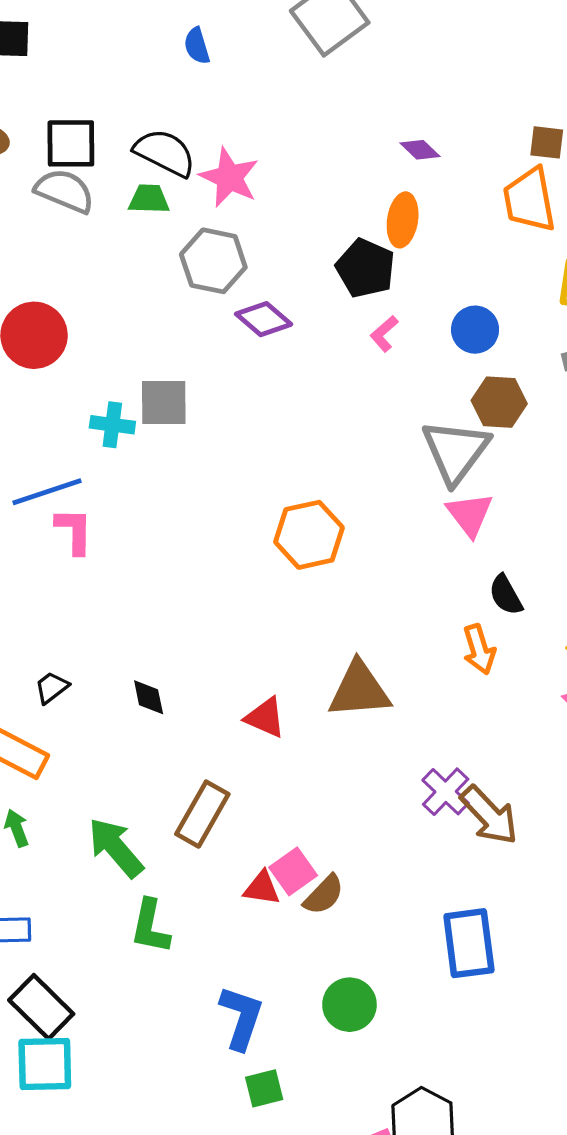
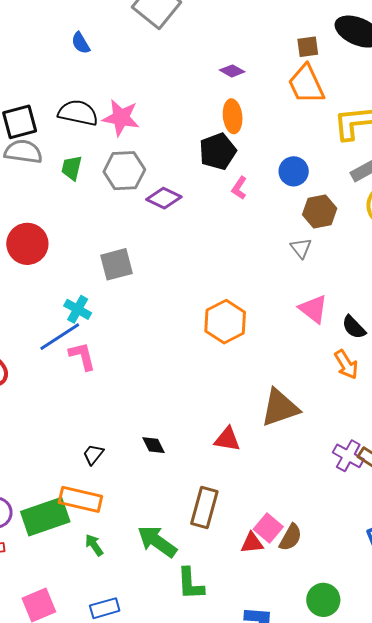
green trapezoid: (149, 199) -> (72, 168), moved, turned -64
black pentagon: (365, 268) -> (218, 151), turned -30
cyan cross: (112, 425) -> (78, 309), moved, turned 36
gray triangle: (456, 451) -> (301, 248), size x0.5
pink triangle: (470, 514) -> (313, 309), moved

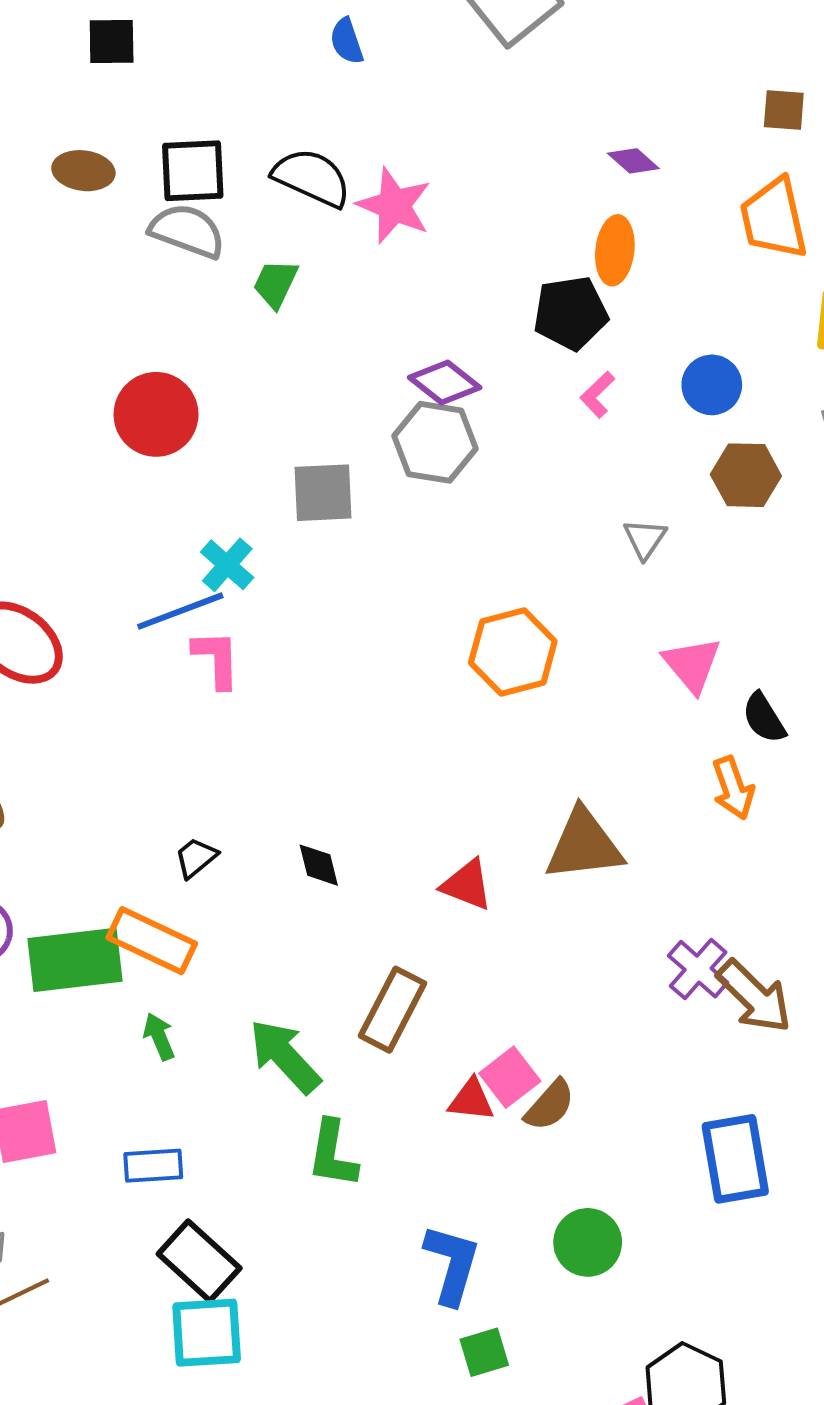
brown square: (308, 47) -> (784, 110), moved
gray hexagon: (124, 171) -> (435, 442), moved
gray triangle: (301, 248) -> (645, 539), moved

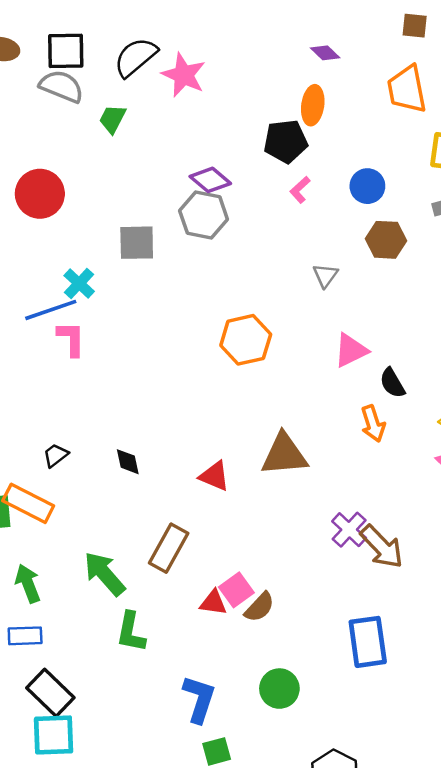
black semicircle: (312, 178) -> (136, 57), turned -66
pink triangle: (692, 665) -> (351, 350), turned 42
green arrow: (159, 1037) -> (28, 583), moved, size x1.4

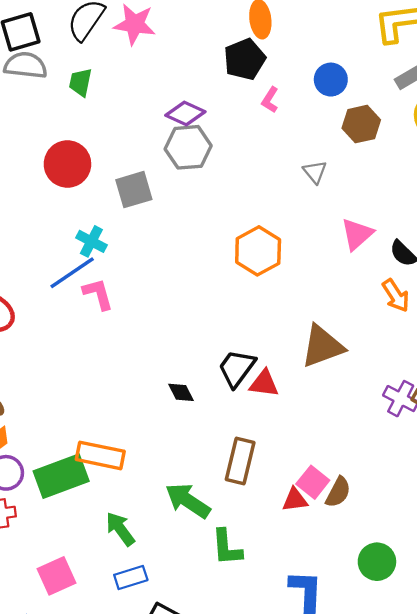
red circle: (40, 194) -> (67, 164), moved
black trapezoid: (56, 455) -> (237, 368), moved, size x1.6

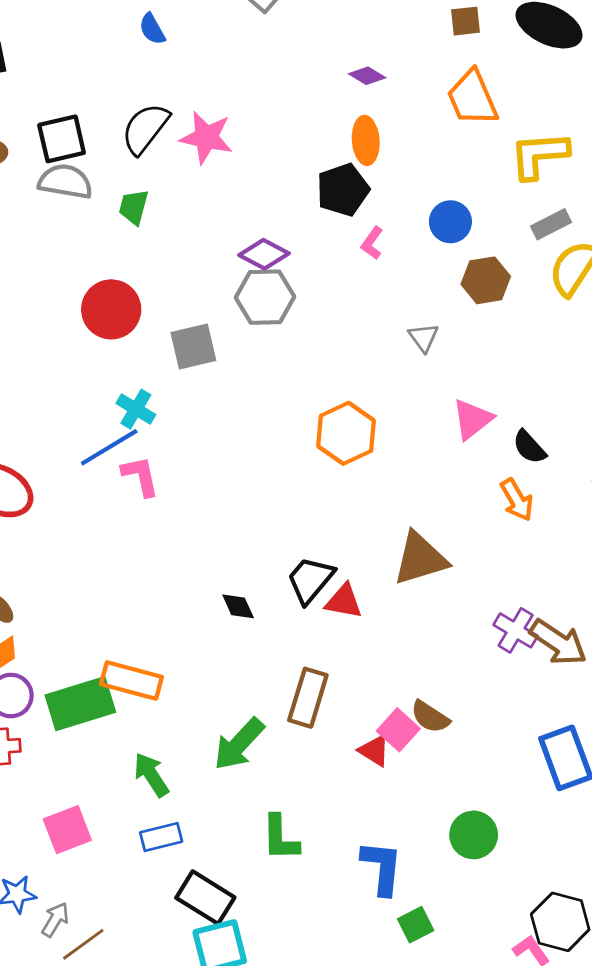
brown semicircle: (338, 492) -> (430, 717), moved, turned 92
red triangle: (295, 500) -> (374, 751), turned 36
green arrow: (188, 501) -> (239, 744), turned -84
green L-shape: (227, 547) -> (280, 838), moved

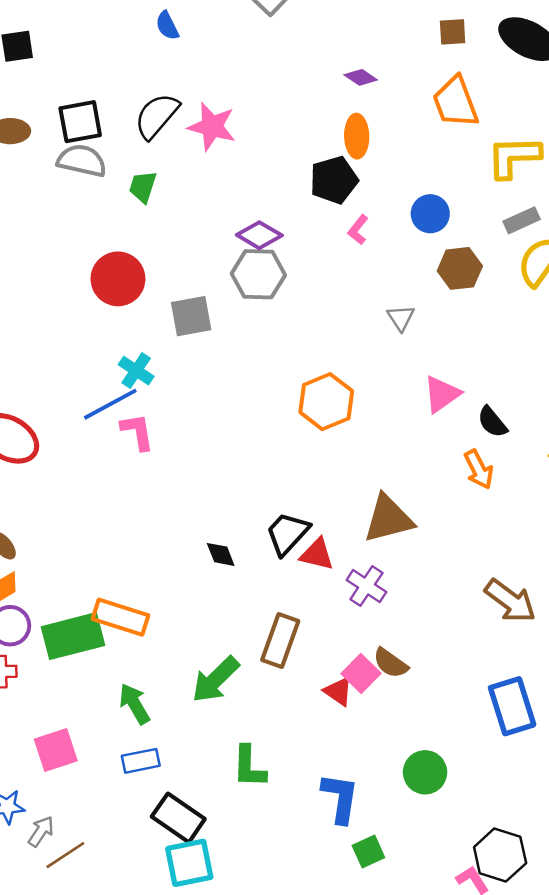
purple cross: (516, 630) -> (366, 586), moved

